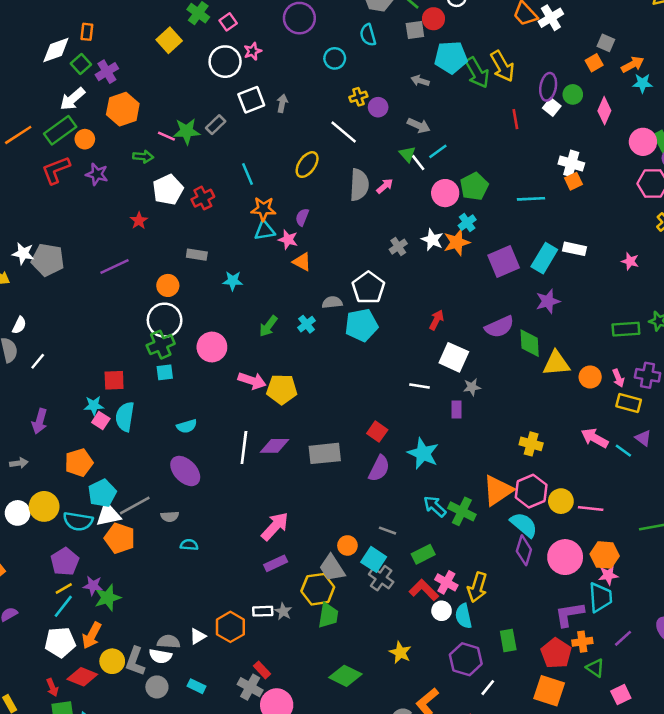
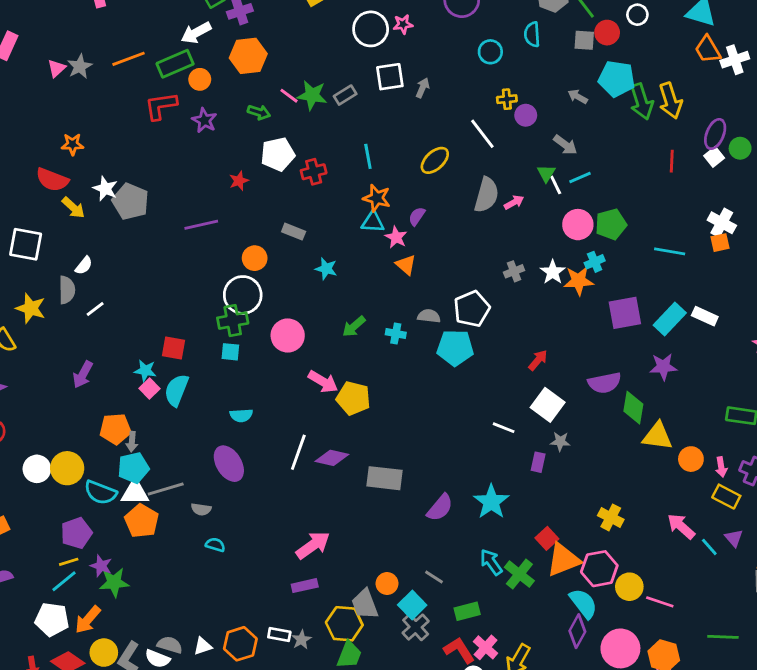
cyan cross: (306, 324) -> (396, 333), turned 36
red square: (377, 432) -> (547, 538), moved
gray arrow: (19, 463) -> (132, 442), moved, turned 90

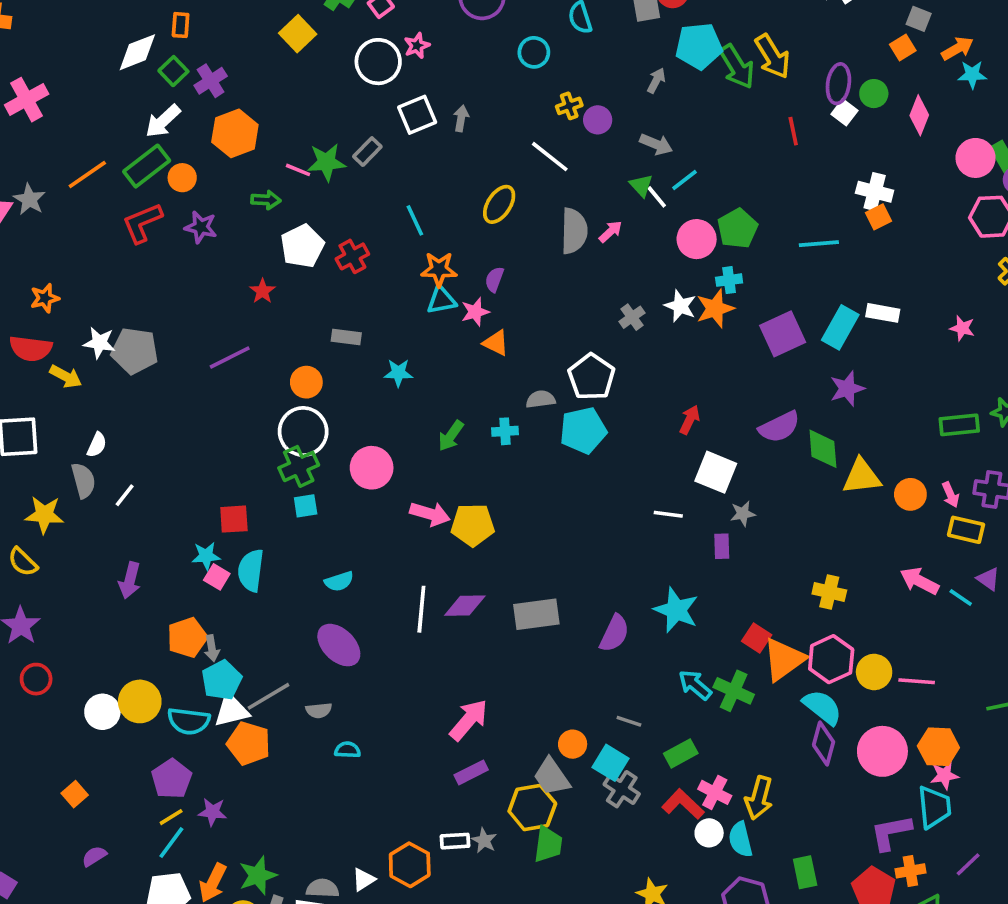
gray arrow: (578, 97) -> (656, 80), turned 102
pink star: (396, 237) -> (475, 312), turned -30
cyan cross: (595, 262) -> (729, 280), turned 30
green star: (114, 582) -> (258, 875), moved

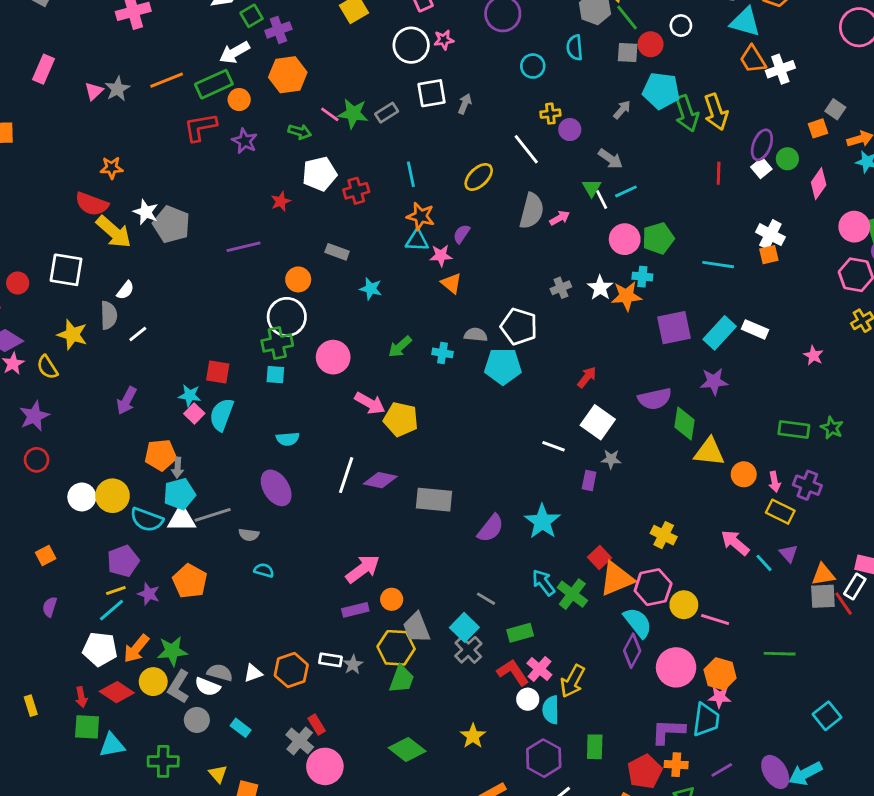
yellow arrow: (66, 376) -> (114, 232), size x1.5
white pentagon: (591, 377) -> (519, 327), turned -30
orange pentagon: (249, 743) -> (190, 581), moved
orange circle: (573, 744) -> (392, 599), moved
purple semicircle: (94, 856) -> (50, 607), turned -54

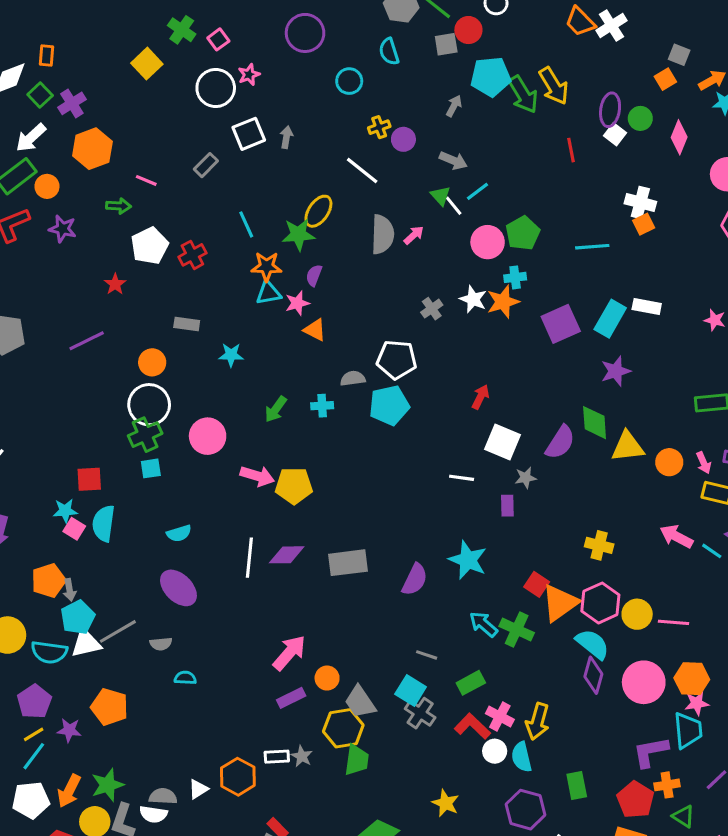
green star: (353, 113) -> (298, 234), moved
purple semicircle: (655, 399) -> (560, 442), moved, turned -32

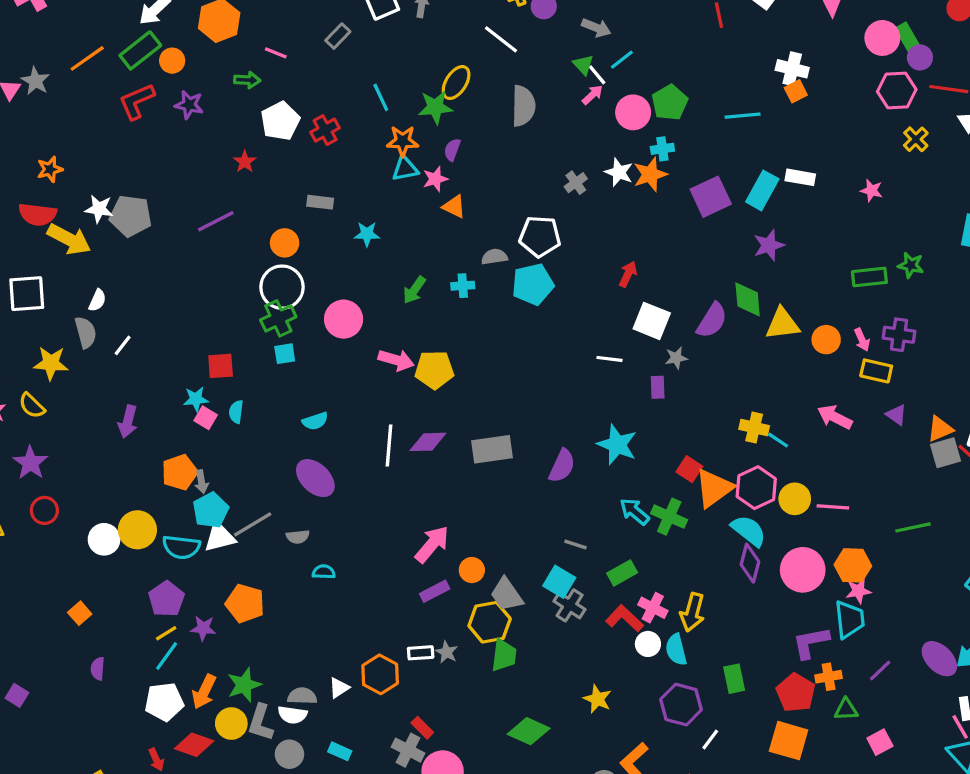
pink arrow: (414, 235) -> (592, 95), moved
cyan semicircle: (103, 523) -> (236, 412), size x0.6
cyan line: (712, 551) -> (778, 440), moved
green triangle: (683, 816) -> (846, 709), turned -35

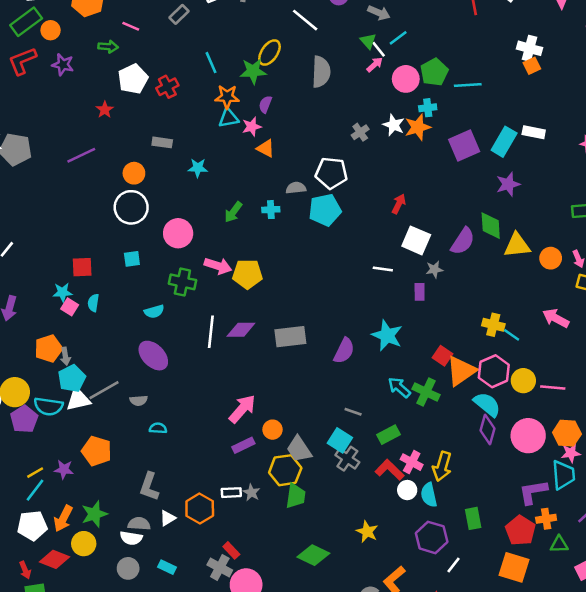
cyan line: (743, 116) -> (468, 85), moved
green cross: (278, 318) -> (182, 282), moved, turned 36
purple pentagon: (166, 599) -> (24, 419), moved
gray L-shape: (261, 723) -> (149, 487), moved

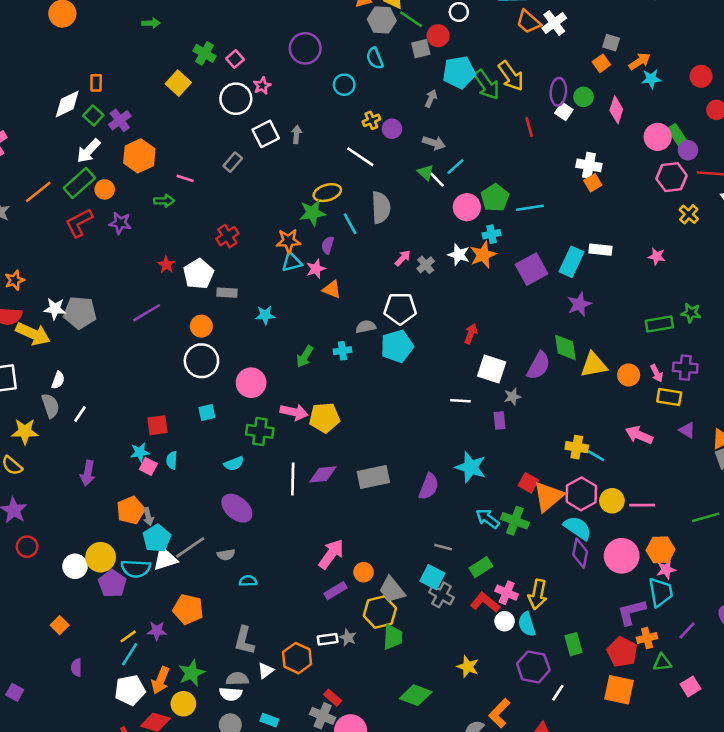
yellow ellipse: (269, 53) -> (327, 193), turned 44
cyan line: (211, 63) -> (350, 224), moved
pink arrow: (375, 65) -> (403, 258), moved
white pentagon: (133, 79) -> (198, 274), moved

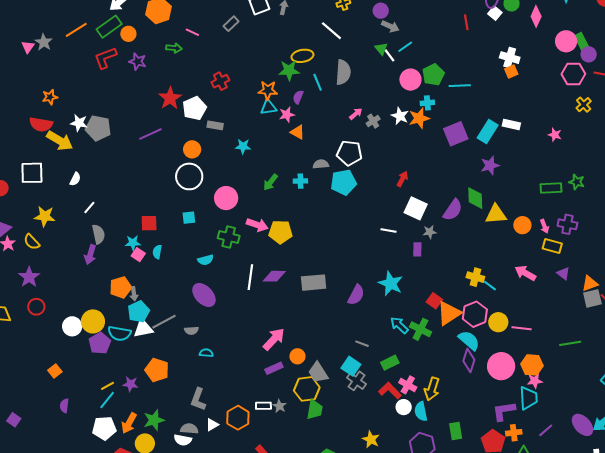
purple circle: (392, 129) -> (381, 11), moved
red star: (166, 265) -> (170, 98), size x1.6
gray semicircle: (50, 406) -> (98, 234), moved

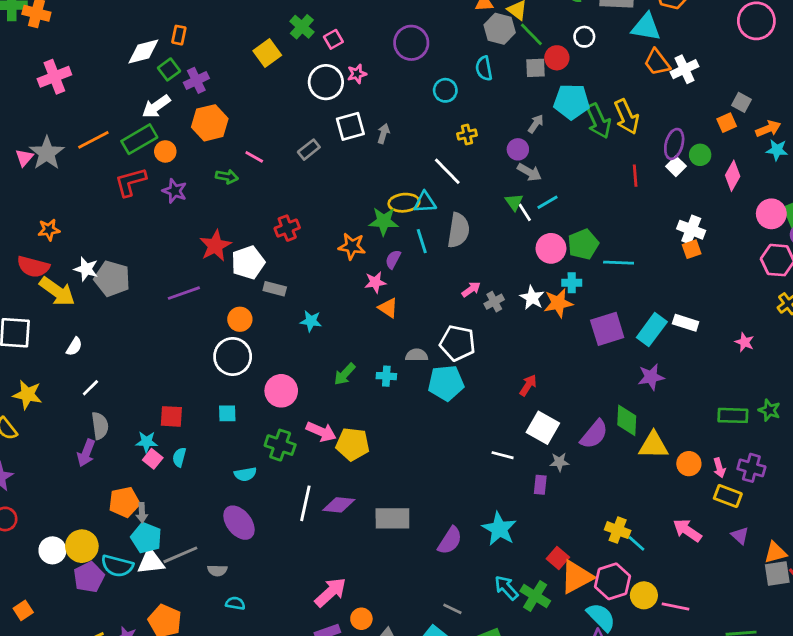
gray star: (44, 42) -> (47, 153), size x1.4
cyan triangle: (268, 107) -> (425, 202), moved
cyan pentagon: (139, 312) -> (146, 538), turned -30

